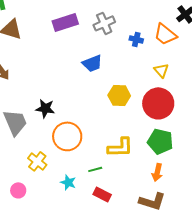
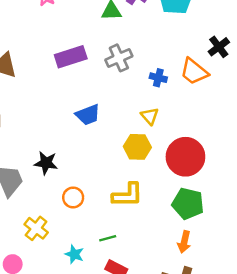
blue trapezoid: (92, 63) -> (88, 115), moved
yellow triangle: (161, 70) -> (150, 116), moved
orange circle: (67, 136) -> (73, 197), size x0.6
yellow L-shape: (120, 147) -> (127, 195), moved

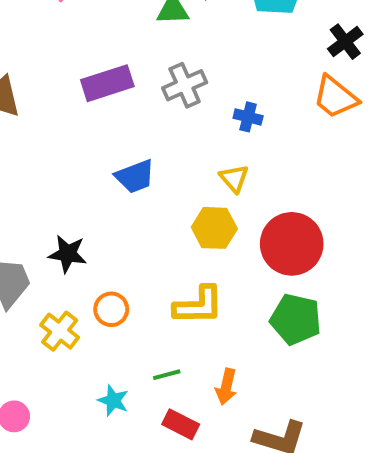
black cross: (219, 47) -> (345, 42), moved
orange trapezoid: (194, 72) -> (335, 97), moved
yellow cross: (36, 228) -> (60, 331), moved
orange arrow: (184, 242) -> (226, 387), moved

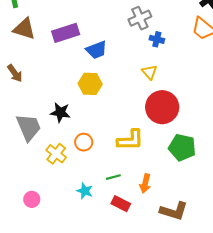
purple rectangle: (107, 83) -> (66, 33), moved
gray cross: (185, 85) -> (140, 18), moved
blue trapezoid: (135, 176) -> (96, 50), moved
yellow hexagon: (214, 228) -> (90, 84), moved
red circle: (292, 244) -> (162, 107), moved

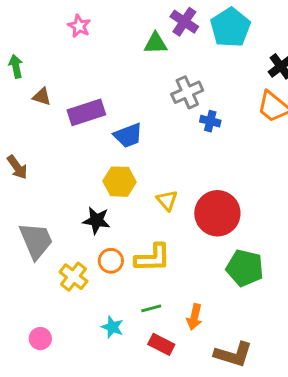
brown triangle: (24, 29) -> (42, 97), moved, size x0.6
yellow triangle: (149, 72) -> (167, 200), moved
black star: (60, 112) -> (96, 220), moved
yellow L-shape: (130, 140) -> (153, 258), moved

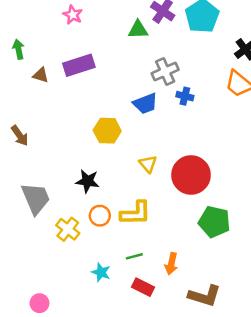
purple rectangle: (86, 112) -> (79, 65), moved
blue trapezoid: (128, 135) -> (145, 104), moved
yellow hexagon: (120, 182) -> (107, 131), moved
pink circle: (40, 339) -> (39, 303), moved

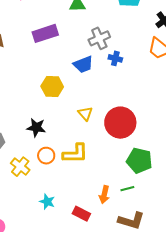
purple rectangle: (79, 65) -> (45, 33), moved
green line: (134, 256) -> (127, 189), moved

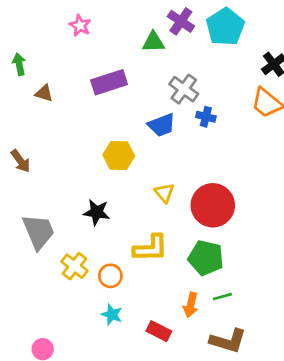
gray cross: (99, 38) -> (184, 89), turned -30
orange circle: (46, 156) -> (110, 276), moved
green pentagon: (139, 161) -> (206, 258), moved

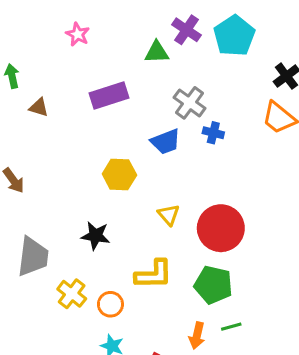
gray trapezoid: (38, 232) -> (33, 257), turned 30

